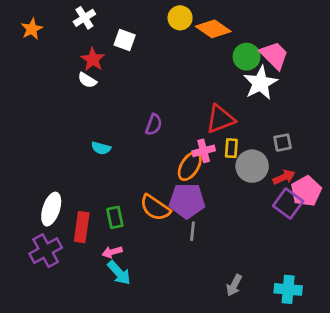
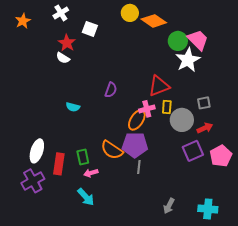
pink pentagon: (306, 191) -> (221, 156), moved
purple square: (288, 204) -> (193, 151), moved, turned 30
pink arrow: (112, 252) -> (91, 173), moved

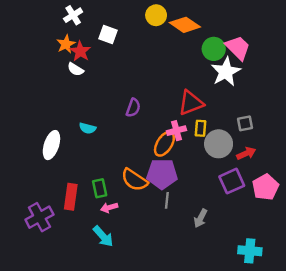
orange star: (23, 21) -> (66, 44), moved
white ellipse: (37, 151) -> (51, 145), moved
gray arrow: (169, 206) -> (201, 218), moved

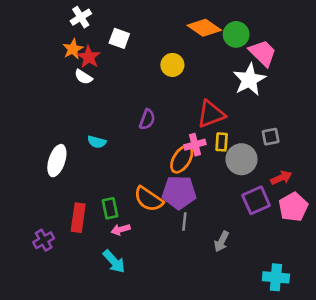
yellow circle: (156, 15) -> (172, 65), moved
green circle: (214, 49) -> (236, 34), moved
red arrow: (246, 153) -> (281, 178), moved
purple cross: (39, 217) -> (44, 240), size x0.7

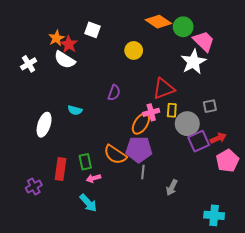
white cross: (81, 17) -> (29, 64), moved
white semicircle: (83, 77) -> (65, 60), size x1.5
purple square: (256, 200) -> (199, 141), moved

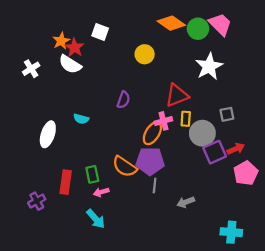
pink trapezoid: (204, 41) -> (220, 24), moved
gray arrow: (172, 188) -> (186, 202), turned 42

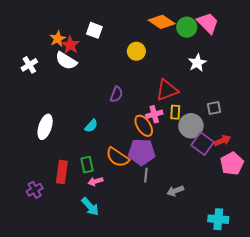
white star: (209, 66) -> (197, 63), size x0.7
cyan semicircle: (81, 119) -> (91, 126), moved, turned -64
orange ellipse: (152, 133) -> (144, 126), turned -65
purple square: (215, 152) -> (203, 144), turned -30

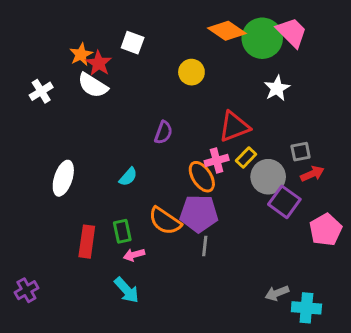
green circle: (187, 27) -> (262, 38), size x1.4
yellow rectangle: (175, 112) -> (246, 158), turned 40
red arrow: (222, 140) -> (312, 174), moved
purple cross: (35, 190) -> (26, 290), moved
gray arrow: (175, 191) -> (277, 293), moved

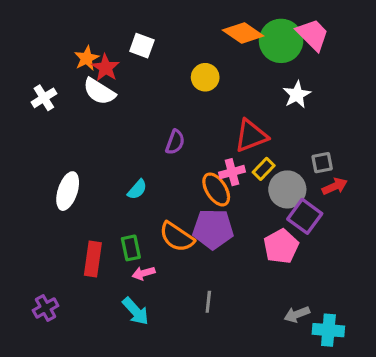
pink pentagon: (326, 230) -> (281, 246), moved
gray line: (205, 246) -> (208, 302), moved
purple cross: (26, 290) -> (46, 308), moved

